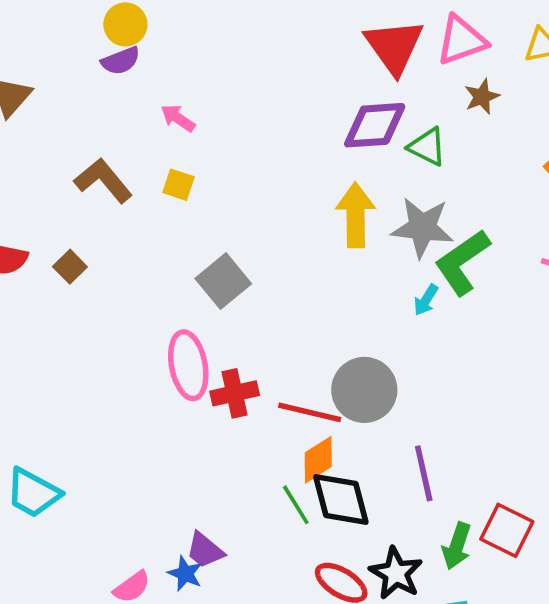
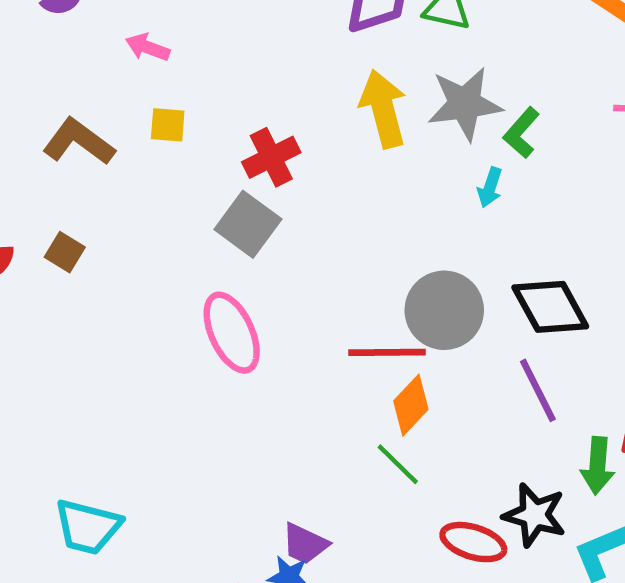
green L-shape: (462, 262) -> (521, 133), size x0.6
red cross: (235, 393) -> (271, 157), moved
black diamond: (341, 500) -> (550, 307), moved

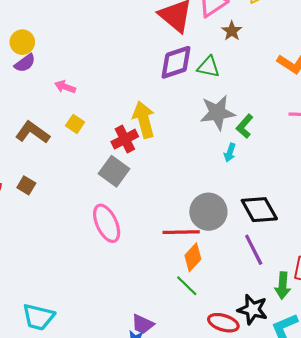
yellow arrow: (383, 109) -> (144, 120), moved
yellow square: (168, 125) -> (75, 124), turned 30

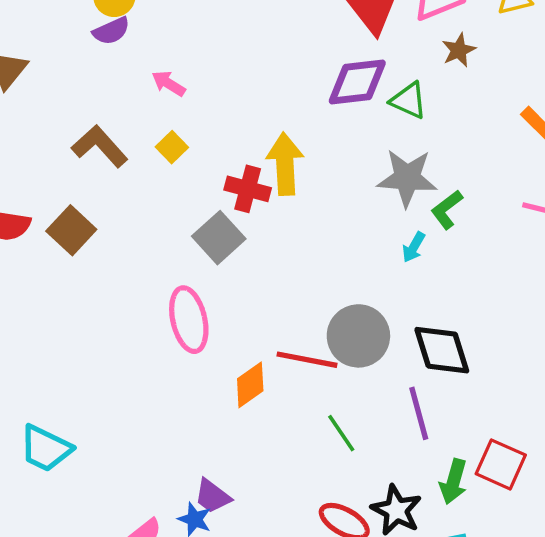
red cross: (125, 139) -> (248, 189), turned 30
brown square: (26, 185) -> (71, 230), size x1.5
orange diamond: (193, 257) -> (250, 385), moved
green line: (187, 286) -> (341, 433), moved

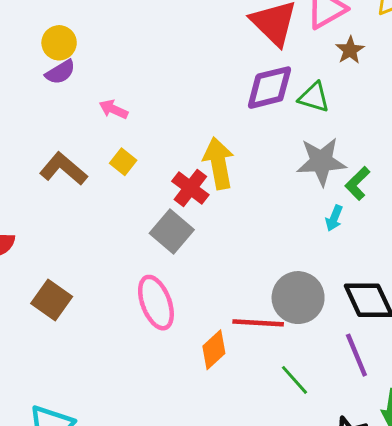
red cross: (248, 189) -> (190, 188), turned 30
brown square: (71, 230) -> (52, 300), moved

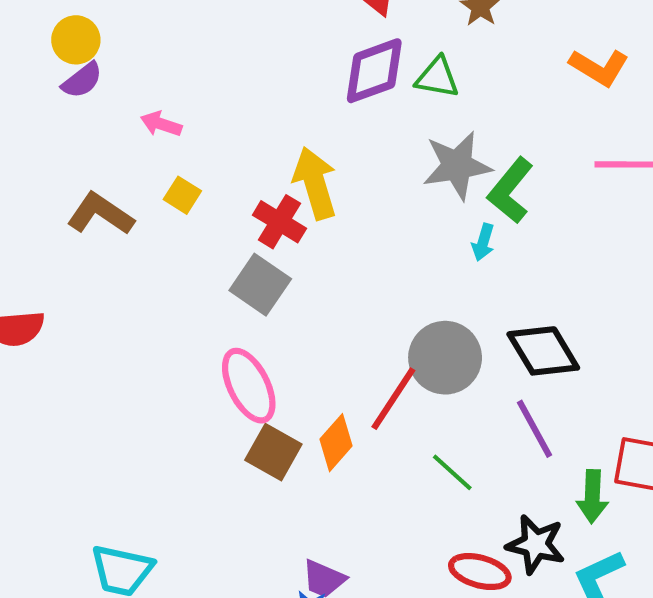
green L-shape: (357, 183) -> (510, 190), size x1.4
brown square: (52, 300) -> (273, 452), moved
red line: (258, 323) -> (393, 399), turned -54

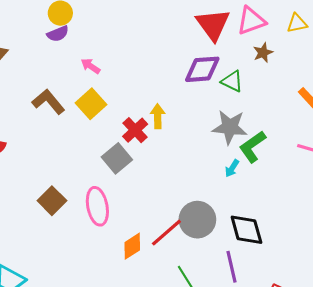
yellow arrow: (315, 183) -> (158, 116), size x0.7
yellow square: (182, 195) -> (91, 104), size x1.6
brown square: (273, 452) -> (52, 201), moved

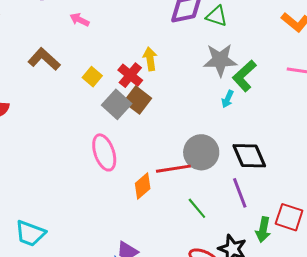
yellow square: (91, 104) -> (92, 77), moved, size x0.7
brown square: (52, 201) -> (138, 100), moved
red line: (166, 233) -> (173, 169), turned 40

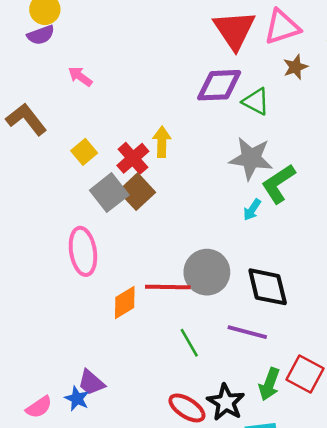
purple line: (240, 193) -> (247, 332), turned -64

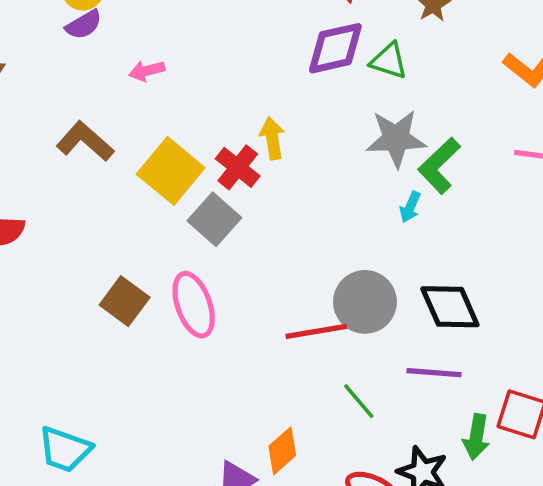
pink arrow: (80, 77) -> (147, 71), turned -40
yellow square: (84, 152) -> (171, 171), size x1.8
brown square: (137, 192) -> (125, 301), moved
orange diamond: (125, 303) -> (282, 451), moved

